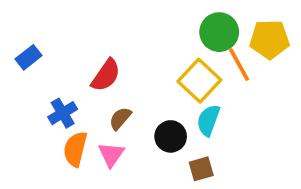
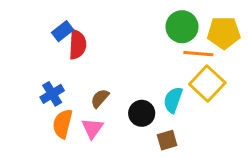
blue rectangle: (28, 57) -> (63, 31), moved
orange line: (239, 64) -> (198, 54), turned -56
red semicircle: (106, 75) -> (77, 45), moved, turned -32
yellow square: (199, 81) -> (207, 83), moved

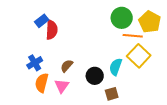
yellow pentagon: (224, 33) -> (150, 22), turned 30

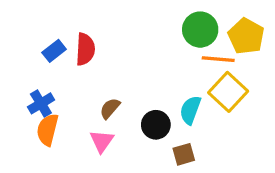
blue rectangle: (42, 21) -> (54, 51), moved
blue cross: (35, 63) -> (41, 103), moved
orange semicircle: (42, 83) -> (47, 130), moved

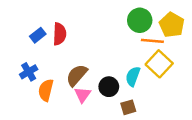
brown semicircle: (110, 108) -> (77, 75), size x1.5
orange semicircle: (47, 130) -> (46, 90), moved
pink triangle: (102, 141) -> (82, 95), moved

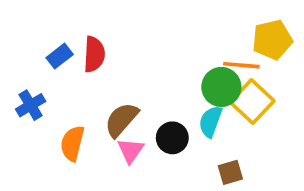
green circle: (140, 20) -> (221, 87), moved
yellow pentagon: (172, 25) -> (272, 40), turned 30
blue cross: (29, 72) -> (31, 105), moved
brown square: (128, 107) -> (230, 172), moved

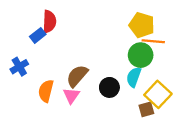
yellow pentagon: (272, 40) -> (142, 25), moved, turned 30
red semicircle: (94, 54) -> (49, 22), moved
yellow square: (252, 102) -> (158, 94), moved
pink triangle: (131, 151) -> (71, 96), moved

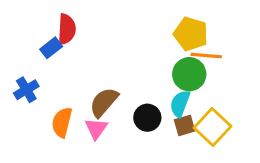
brown square: (146, 109) -> (185, 125), moved

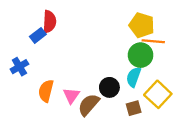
brown semicircle: (104, 102) -> (89, 105), moved
brown square: (185, 125) -> (134, 108), moved

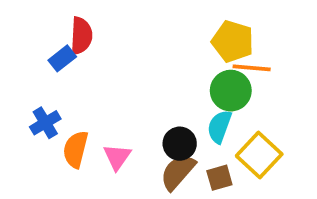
blue cross: (19, 67) -> (45, 123), moved
brown semicircle: (89, 105) -> (178, 172), moved

